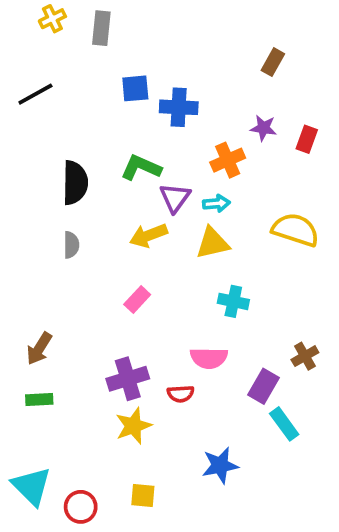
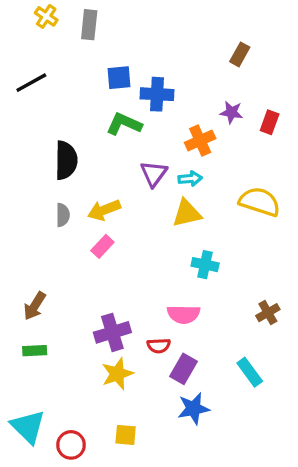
yellow cross: (52, 19) -> (46, 16), turned -30
green L-shape: (141, 168) -> (124, 124), moved
yellow arrow: (149, 235) -> (104, 210), moved
pink rectangle: (137, 300) -> (102, 246), moved
purple rectangle: (263, 386) -> (184, 369), moved

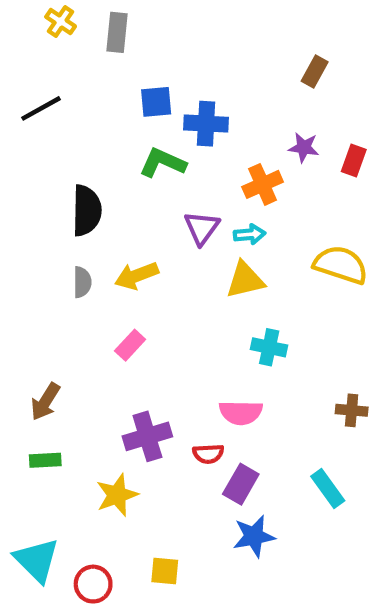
pink rectangle: (102, 246) -> (130, 345), moved
brown cross: (268, 313) -> (352, 410), turned 35
yellow star: (117, 374) -> (117, 495), moved

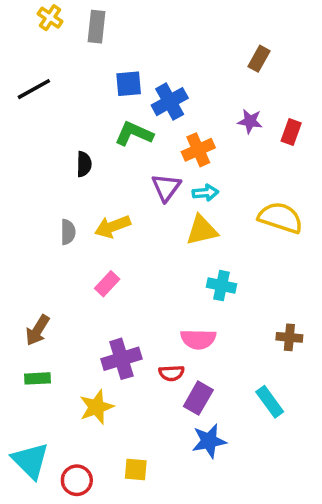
blue cross: (206, 124) -> (170, 102), turned -32
orange cross: (263, 184) -> (198, 150), moved
black semicircle: (87, 210) -> (84, 164), moved, size x0.6

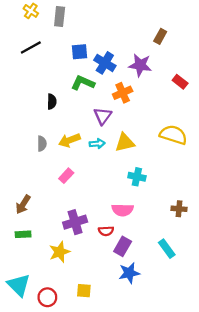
black line: (34, 89) -> (31, 47), moved
blue cross: (170, 102) -> (105, 63), turned -30
purple star: (250, 121) -> (140, 65), moved, size x1.5
red rectangle: (291, 132) -> (180, 82), turned -72
cyan arrow: (205, 193) -> (97, 144), moved

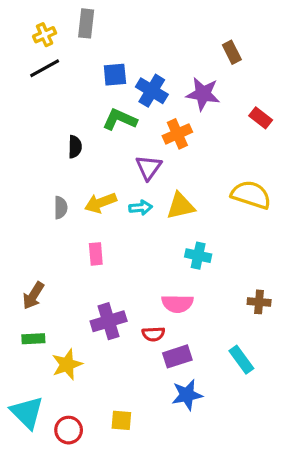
yellow cross: (31, 11) -> (45, 35), moved, turned 32
brown rectangle: (160, 36) -> (232, 52), turned -56
pink rectangle: (66, 176) -> (96, 254), turned -48
purple rectangle: (123, 246) -> (177, 356), turned 42
yellow star: (60, 252) -> (67, 364), moved

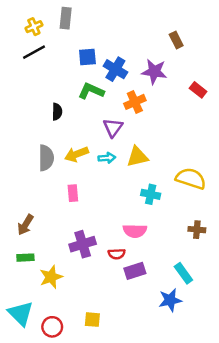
yellow semicircle: (251, 195) -> (191, 179), moved
gray semicircle: (61, 208) -> (46, 158), size x1.5
blue star: (187, 395) -> (170, 300), moved

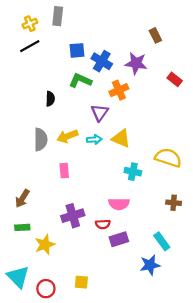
yellow triangle: (137, 157) -> (121, 138), turned 36

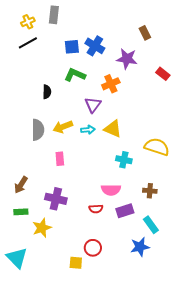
blue cross: (102, 61) -> (95, 46), moved
brown cross: (174, 203) -> (150, 191), moved
purple cross: (73, 216) -> (56, 199), moved, turned 30
purple rectangle: (119, 239) -> (125, 211), moved
red circle: (46, 289) -> (93, 248), moved

